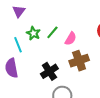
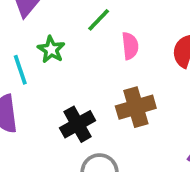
green line: (52, 32) -> (99, 20), moved
pink semicircle: (71, 39) -> (130, 46), moved, turned -40

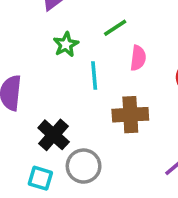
cyan line: (20, 70) -> (94, 75), moved
black cross: (78, 124) -> (54, 135), moved, turned -32

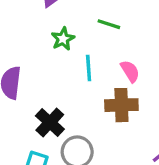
green line: (115, 28) -> (109, 24), turned 50
pink semicircle: (138, 58) -> (130, 71), moved, turned -40

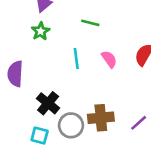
green star: (63, 39) -> (41, 31), moved
brown cross: (121, 105) -> (101, 118), moved

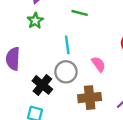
pink semicircle: (109, 59) -> (99, 64), moved
gray circle: (71, 125) -> (66, 72), moved

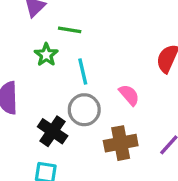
green line: (80, 13) -> (70, 30), moved
green star: (35, 21) -> (46, 55), moved

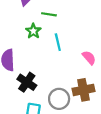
gray circle: (84, 110) -> (59, 99), moved
black cross: (53, 131) -> (27, 82), moved

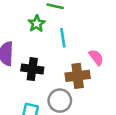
black cross: (27, 82) -> (32, 69), moved, turned -30
brown cross: (84, 90) -> (78, 76), moved

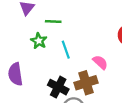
black cross: (32, 69) -> (58, 87), moved, turned 30

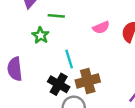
cyan line: (66, 50) -> (69, 59), moved
pink semicircle: (100, 62) -> (101, 27), moved, turned 112

